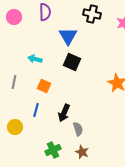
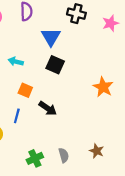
black arrow: (64, 113) -> (48, 108), moved, turned -78
gray semicircle: (78, 129) -> (64, 155), moved
brown star: (82, 152) -> (97, 151), moved

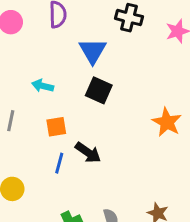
orange square: (25, 90) -> (56, 127), turned -32
blue line: (17, 116) -> (59, 163), moved

